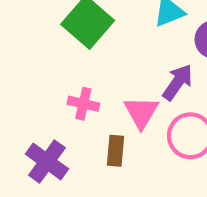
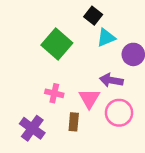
purple arrow: (178, 82) -> (111, 80), turned -115

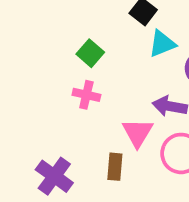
green square: (57, 44) -> (90, 53), size x0.6
pink cross: (54, 93) -> (86, 95), moved

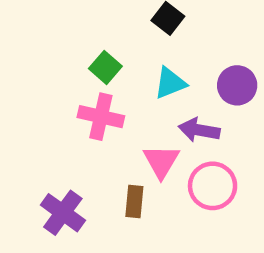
cyan triangle: (162, 44) -> (170, 83), moved
pink cross: (86, 95) -> (101, 117), size x1.4

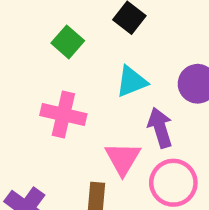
green square: (105, 67) -> (68, 42), moved
purple arrow: (199, 130) -> (160, 128), turned 63

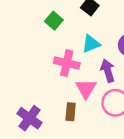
pink cross: (63, 115) -> (67, 63), moved

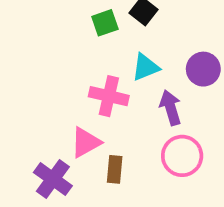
green square: (54, 21) -> (105, 23), moved, turned 30
pink triangle: (86, 89) -> (86, 142), moved, turned 30

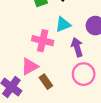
brown rectangle: (115, 169) -> (46, 82), turned -40

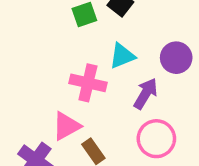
purple arrow: (77, 47) -> (146, 94), turned 48

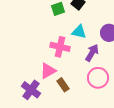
cyan triangle: (122, 56) -> (79, 32), turned 35

